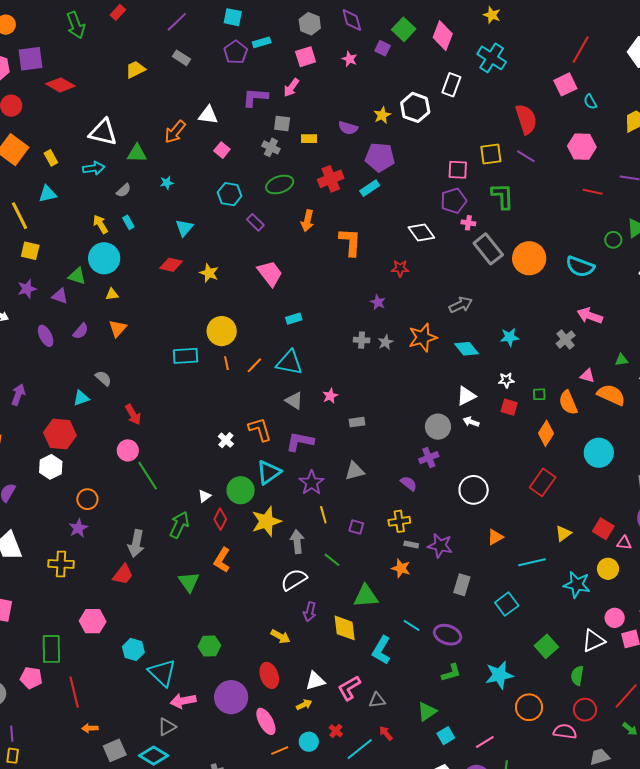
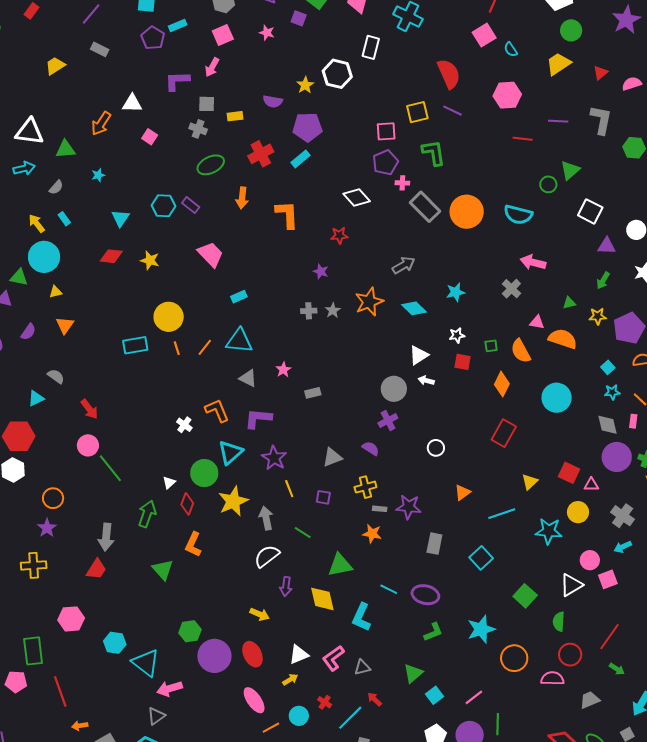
cyan hexagon: (230, 194) -> (164, 206), moved
gray triangle: (355, 471) -> (332, 457), moved
white circle: (474, 490) -> (436, 448), size x0.6
purple circle: (231, 697) -> (214, 656), moved

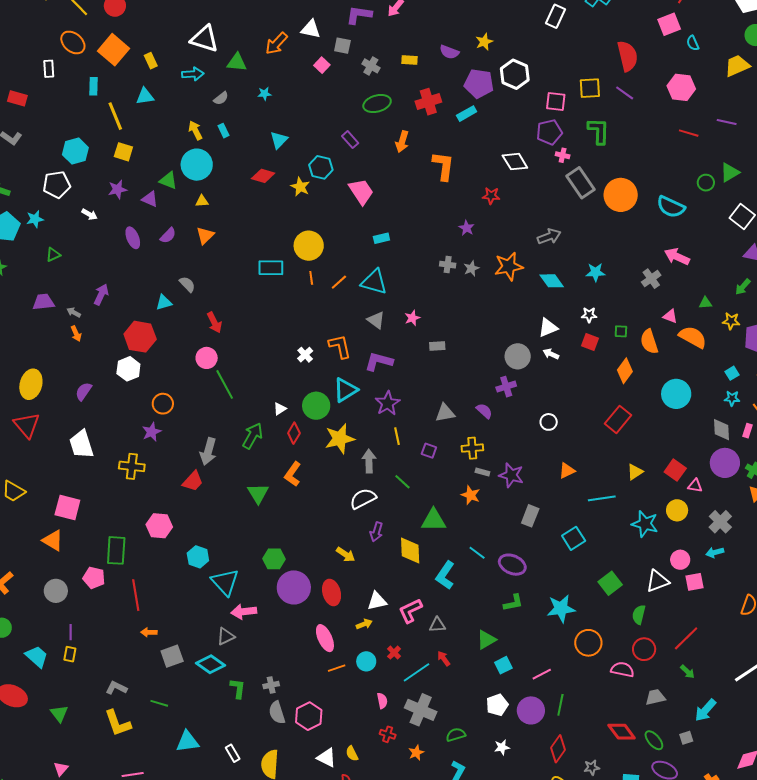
white hexagon: (337, 74) -> (515, 74), moved
gray square: (207, 104) -> (342, 46), moved
cyan hexagon: (164, 206) -> (321, 167), moved

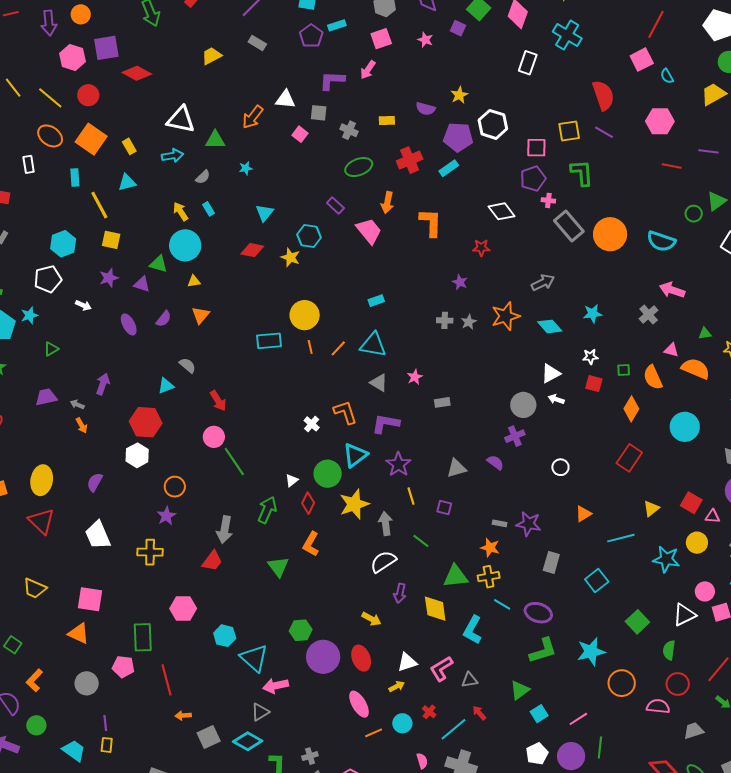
pink trapezoid: (361, 192) -> (369, 231), moved
yellow cross: (472, 448) -> (489, 577), moved
green L-shape: (513, 603) -> (543, 651), size x1.4

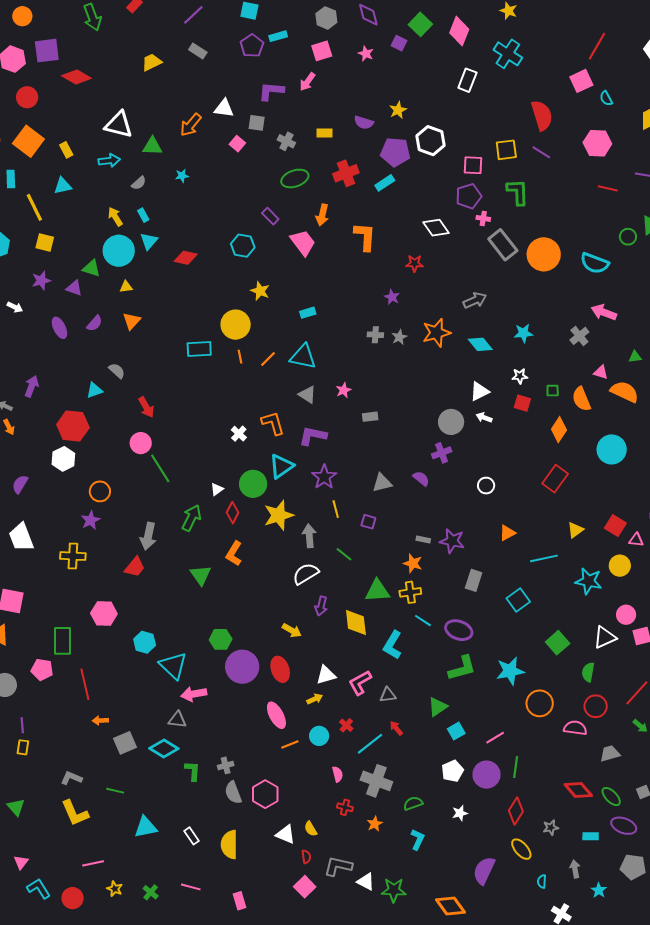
cyan triangle: (265, 213) -> (149, 241), moved
yellow star: (290, 257) -> (260, 291), moved
gray triangle: (260, 712) -> (177, 720), turned 36

